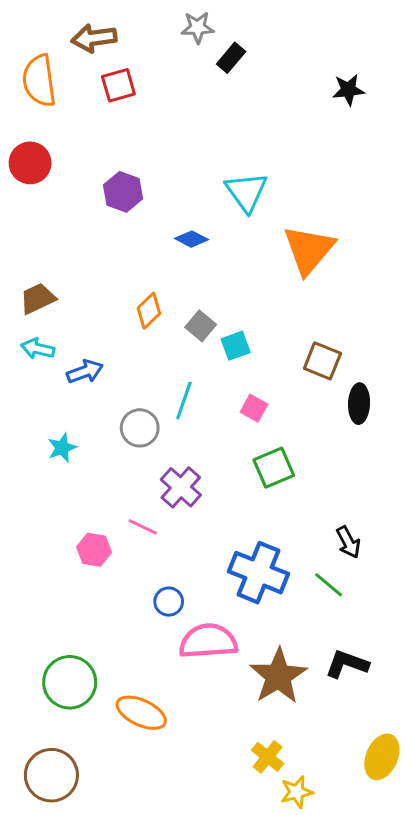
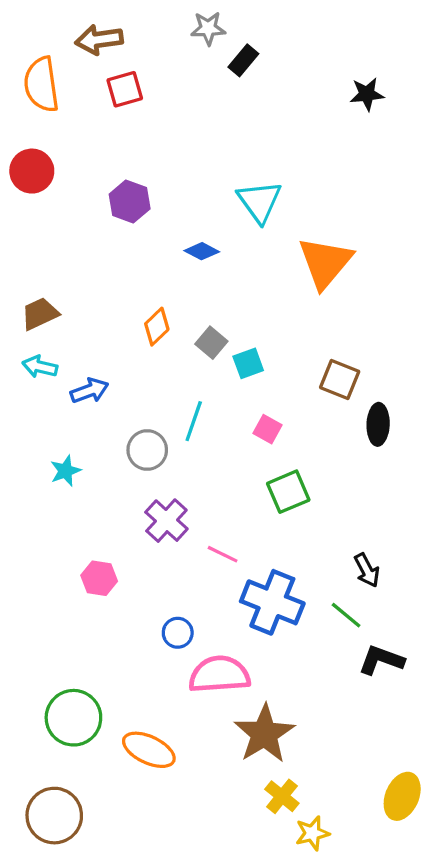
purple cross: (181, 487) -> (166, 521), moved
pink line: (143, 527) -> (223, 554), moved
black L-shape: (347, 664) -> (381, 660), moved
brown star: (278, 676) -> (264, 734), moved

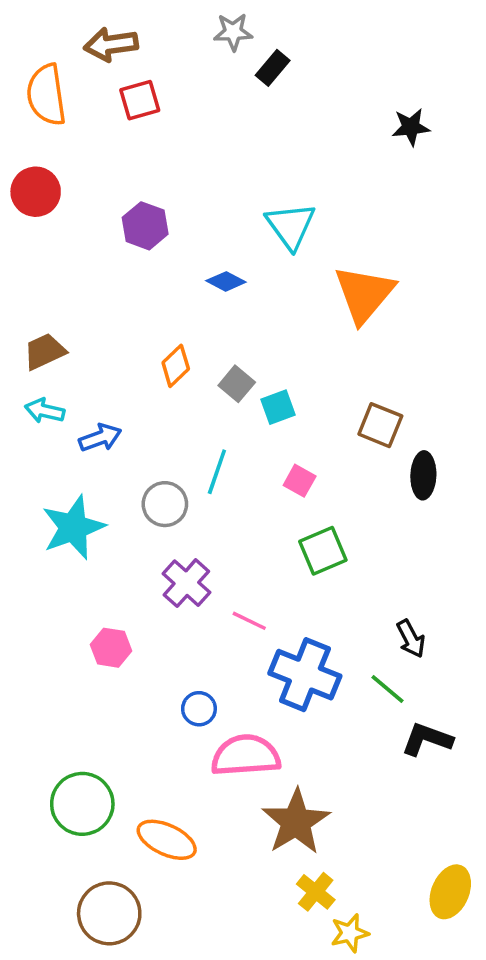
black star: (367, 94) -> (411, 127), moved
cyan star: (65, 471) -> (73, 527), size x1.8
brown circle: (54, 816) -> (109, 913), moved

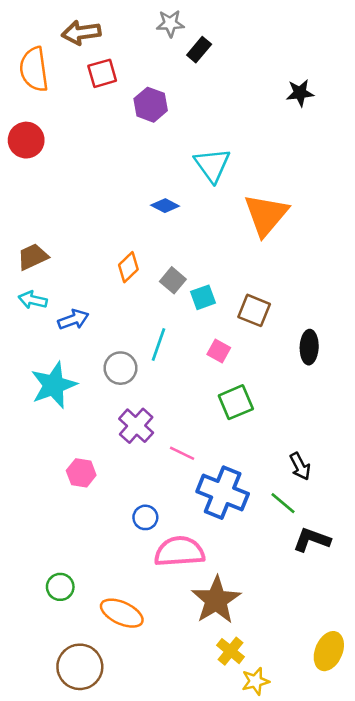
purple hexagon: (145, 226) -> (151, 105), moved
brown square: (380, 425) -> (254, 310), moved
green circle: (82, 804) -> (60, 587), size x0.6

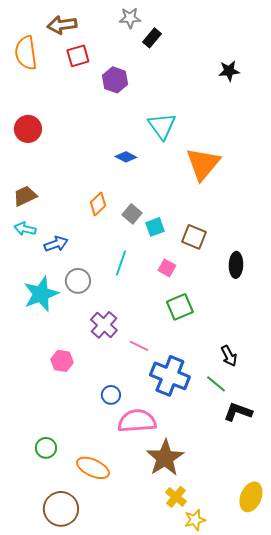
red circle: (26, 140) -> (28, 129), moved
gray circle: (120, 368) -> (78, 281), moved

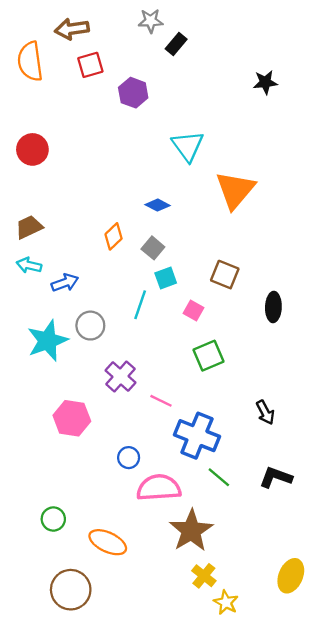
blue diamond: (126, 157) -> (158, 205), moved
cyan square: (155, 227) -> (166, 278), moved
pink hexagon: (62, 361) -> (72, 418), size x1.4
green line: (216, 384) -> (219, 477), moved
yellow star: (195, 520) -> (226, 602), turned -30

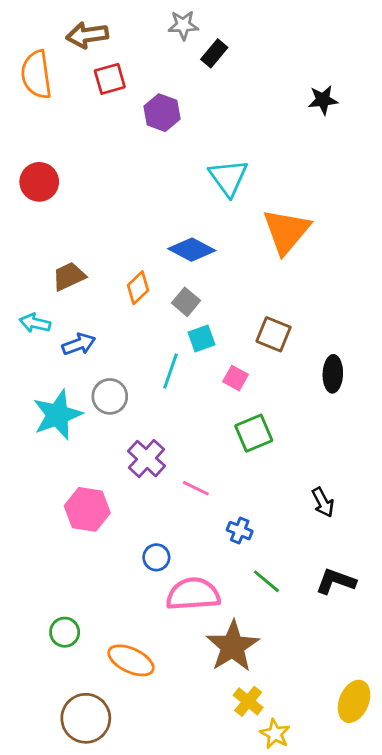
blue diamond: (158, 205) -> (192, 250), size x1.5
brown trapezoid: (29, 227) -> (69, 276), moved
blue cross: (197, 436) -> (240, 531), size x0.5

